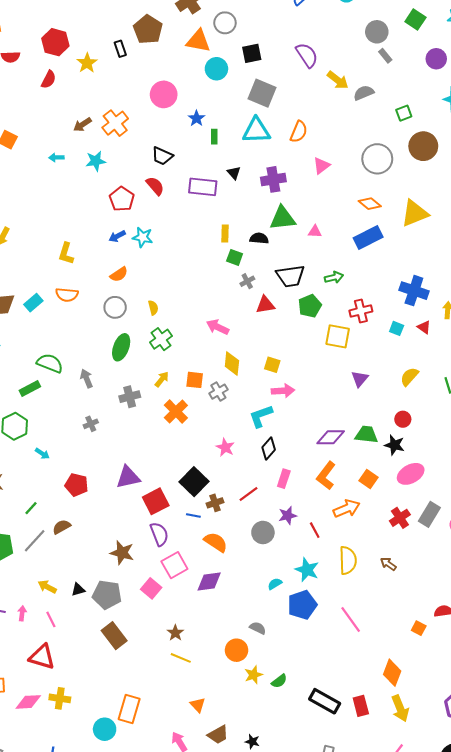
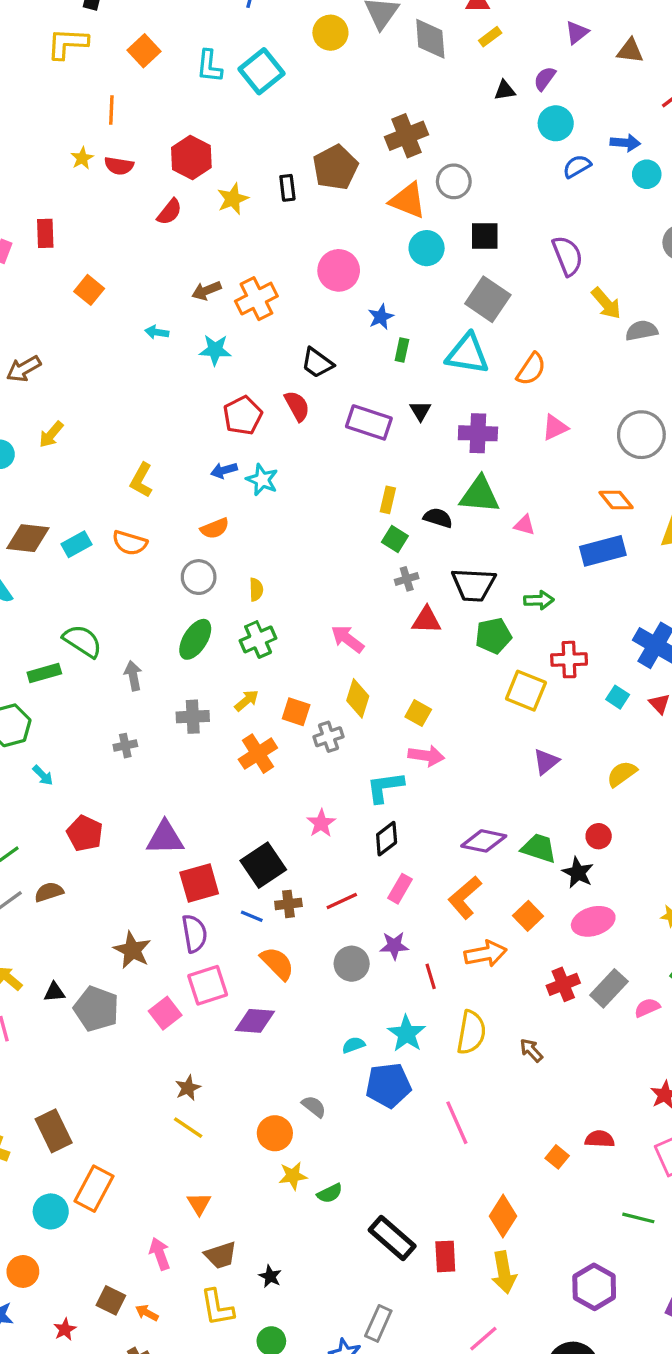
brown rectangle: (114, 636) -> (54, 1131), moved

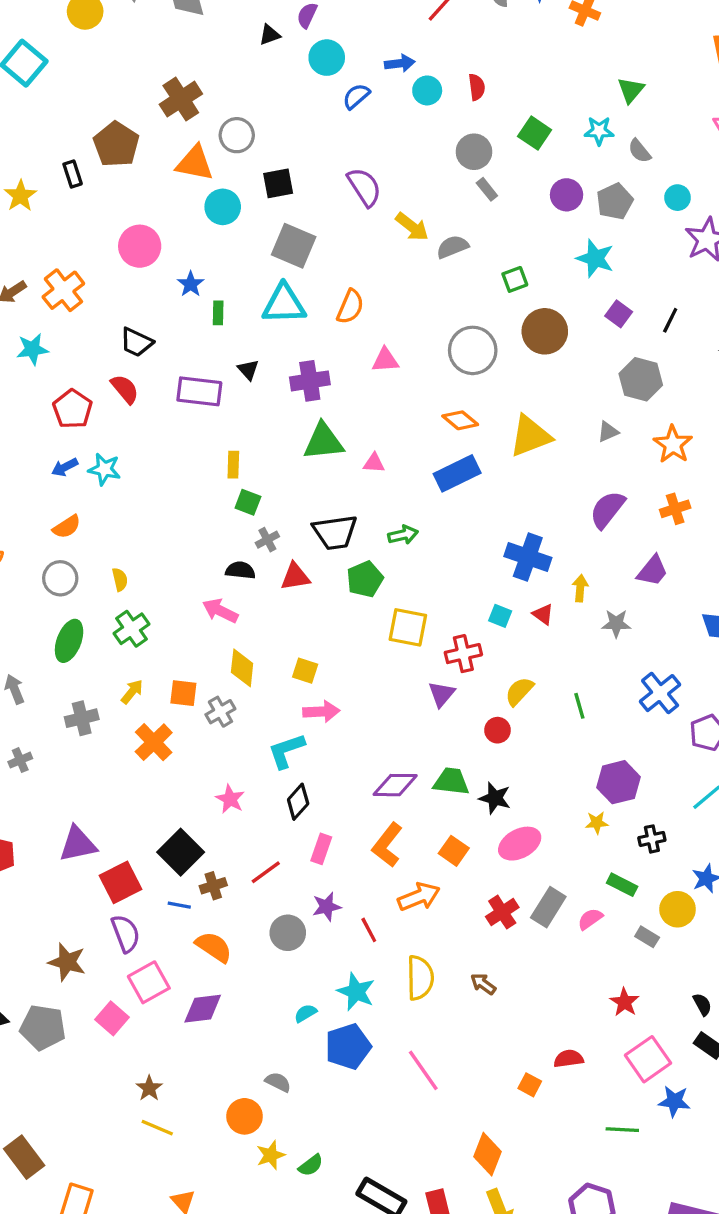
pink triangle: (555, 427) -> (385, 360), turned 32
black semicircle: (438, 518) -> (240, 570), moved
red cross: (569, 660) -> (463, 654), moved
red circle: (599, 836) -> (497, 730), moved

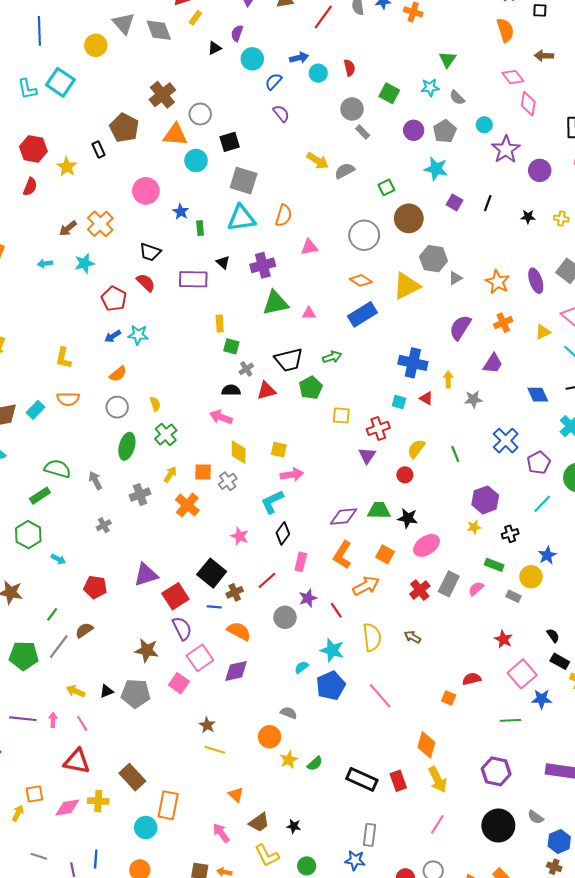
purple semicircle: (364, 187) -> (281, 113), moved, size x0.7
gray hexagon: (641, 379) -> (434, 259), moved
yellow square: (408, 627) -> (341, 415), size x0.7

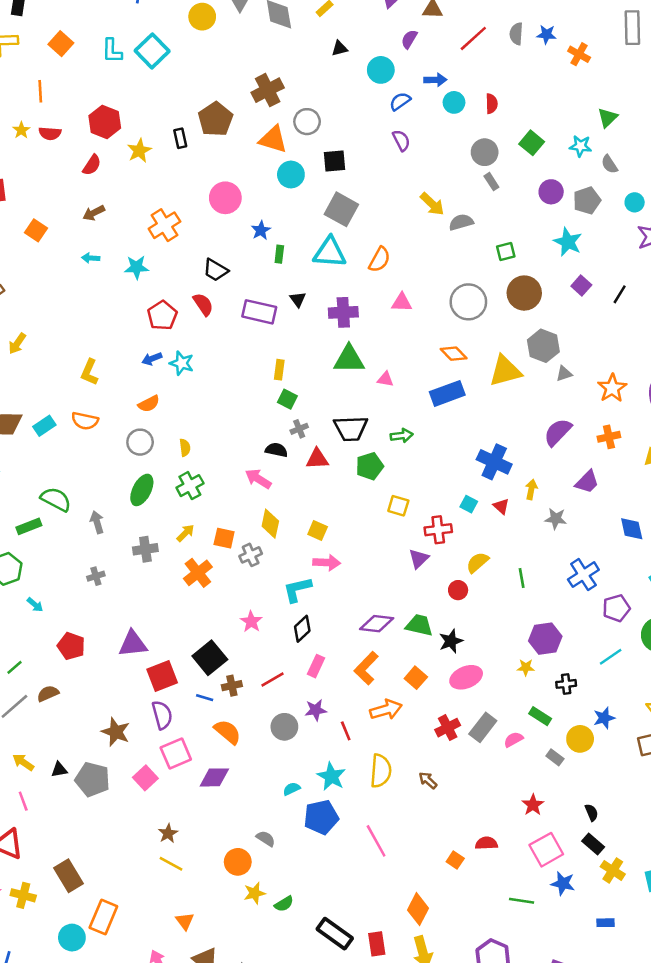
purple semicircle: (237, 33) -> (409, 39), moved
brown arrow: (68, 228) -> (94, 213), moved
black star: (408, 518) -> (451, 641), turned 30

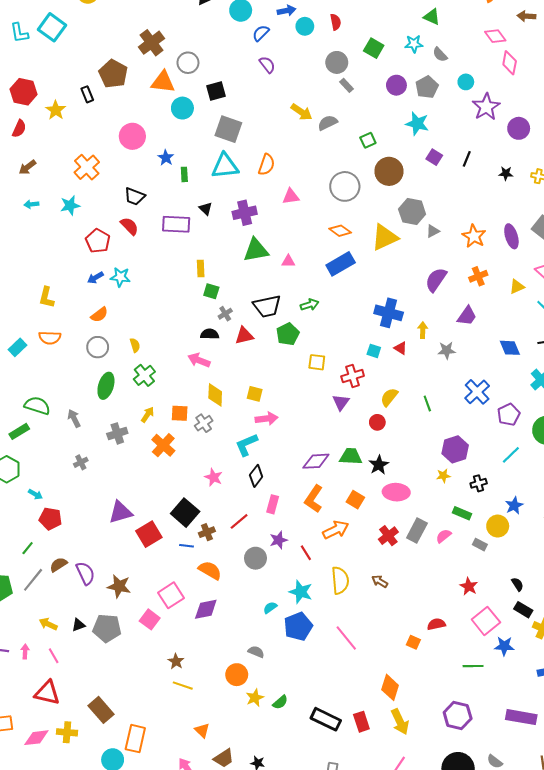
green triangle: (607, 118) -> (432, 17), turned -42
red pentagon: (71, 646) -> (50, 519), moved
pink ellipse: (466, 677) -> (396, 492), turned 35
purple semicircle: (162, 715) -> (85, 573), moved

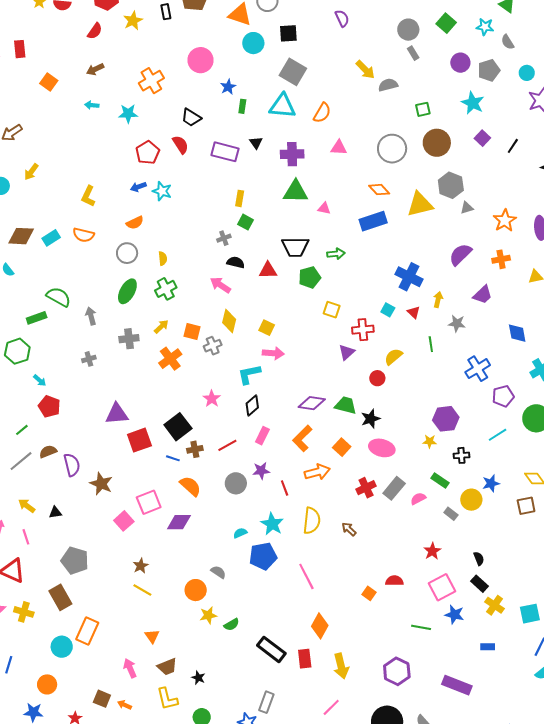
gray cross: (225, 314) -> (224, 238), moved
green line: (427, 403) -> (431, 344), moved
gray pentagon: (107, 628) -> (75, 561), moved
orange diamond: (390, 687) -> (320, 626), moved

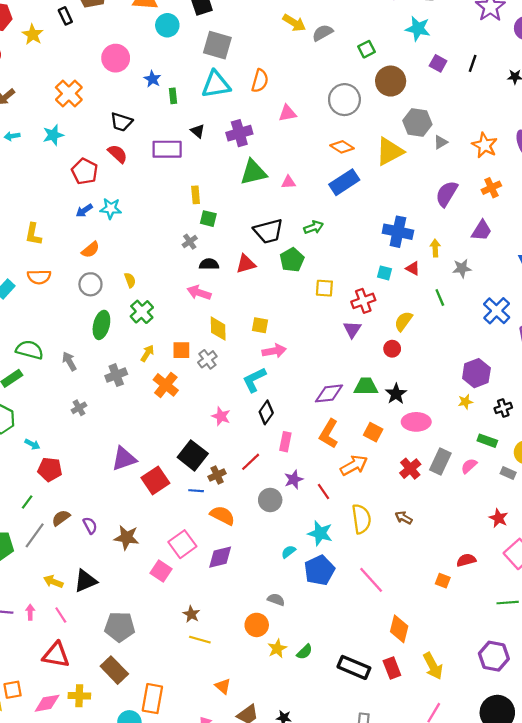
purple semicircle: (72, 465) -> (90, 525), size x0.7
black triangle: (55, 512) -> (86, 581), size x1.6

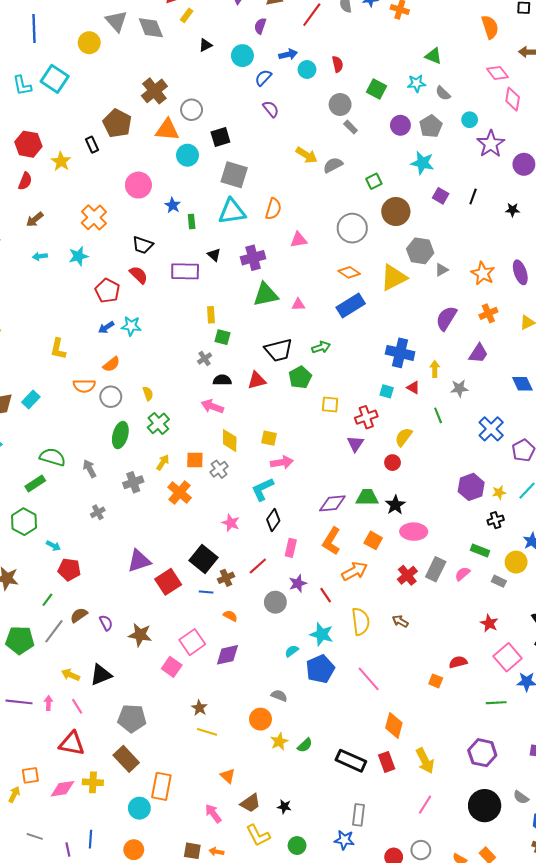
orange semicircle: (39, 277) -> (84, 386), moved
yellow star: (465, 402) -> (499, 492), moved
orange semicircle: (222, 515) -> (230, 616), size x0.6

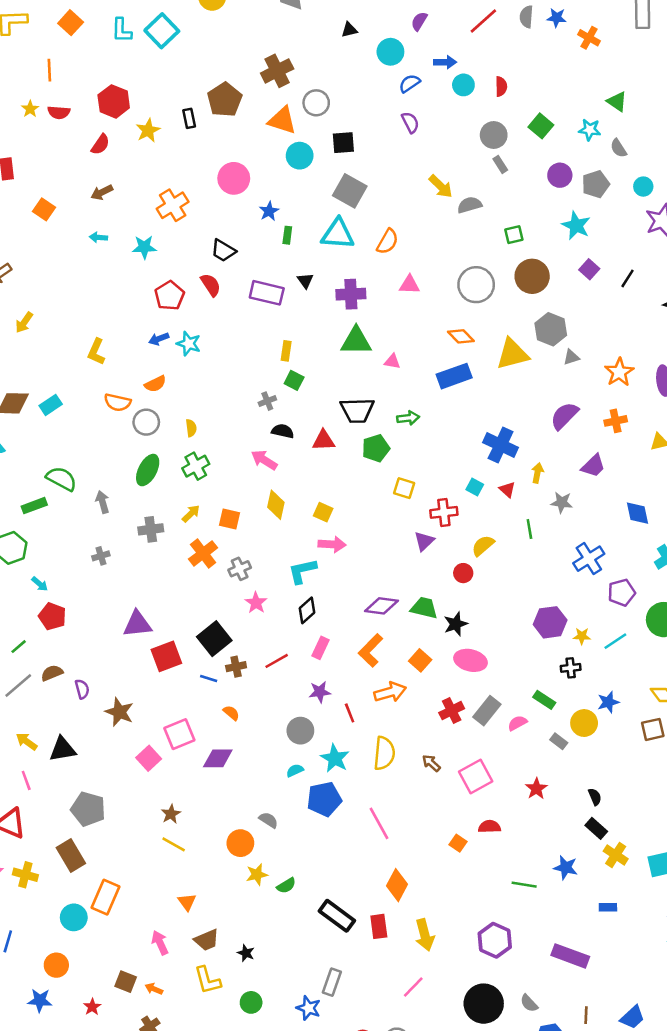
gray cross: (219, 469) -> (240, 569), moved
gray circle: (275, 602) -> (300, 731), moved
pink square: (508, 657) -> (476, 777), moved

